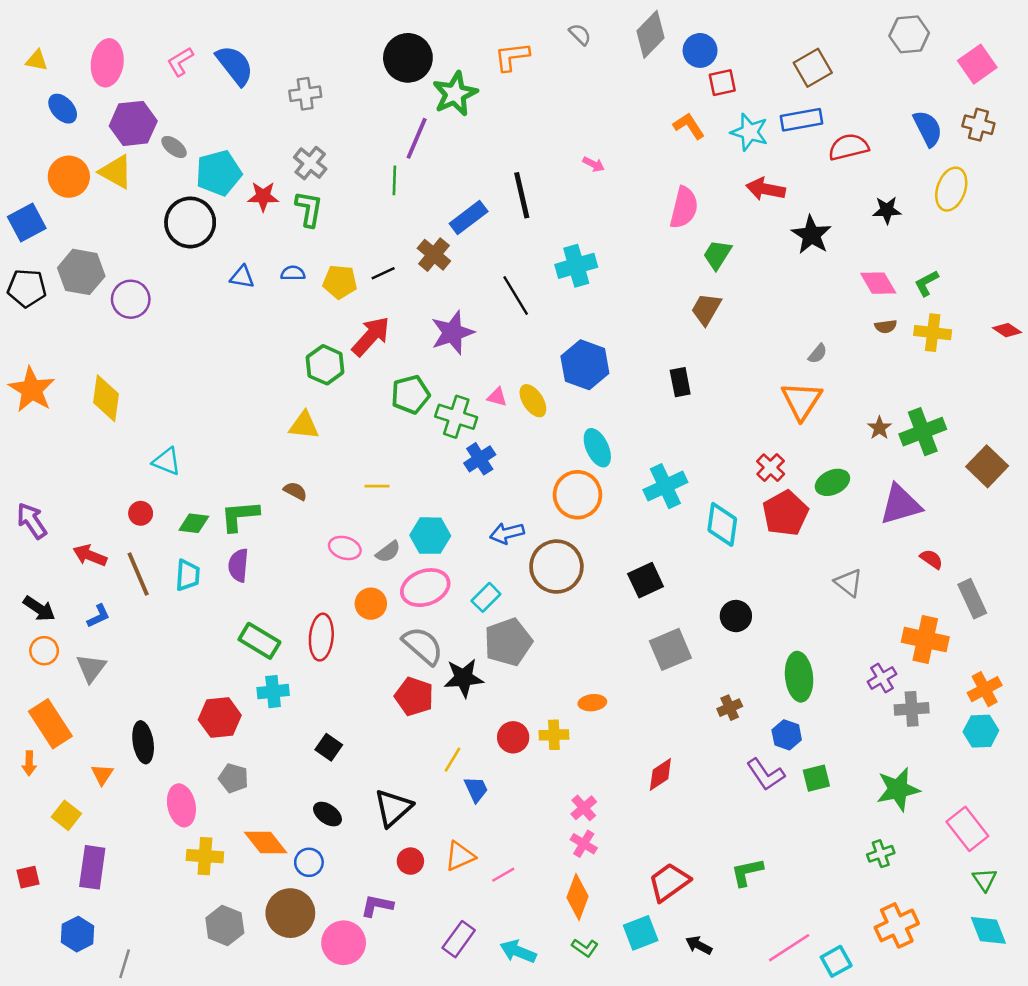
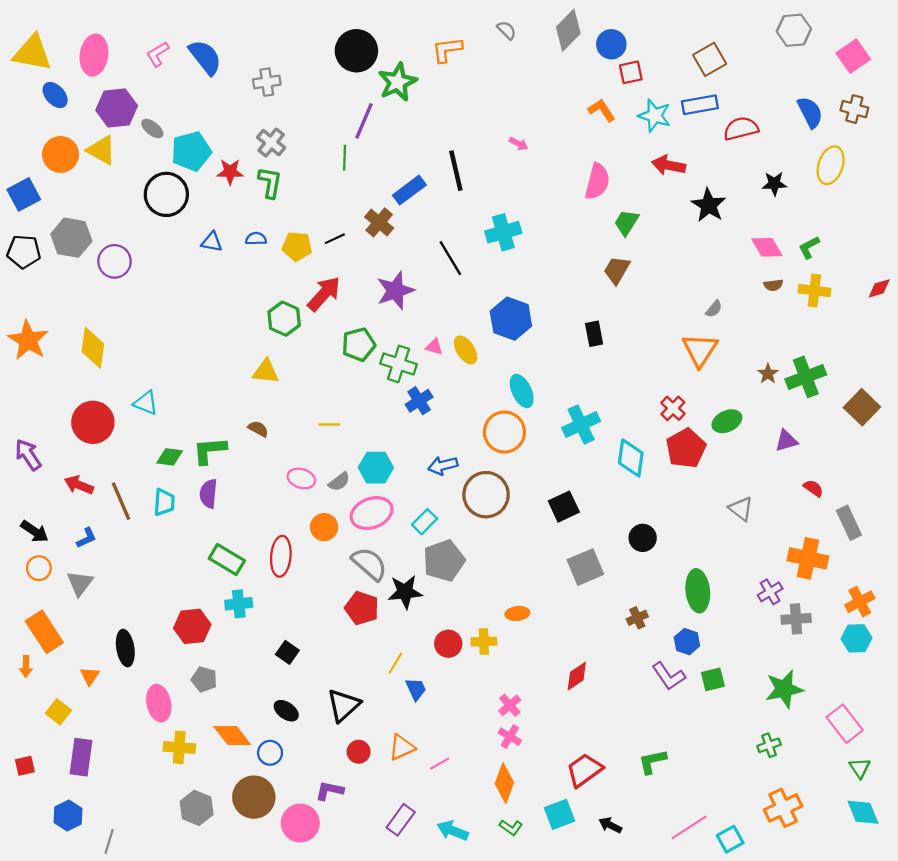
yellow triangle: (37, 60) -> (32, 53), size x2.0
red diamond: (1007, 330) -> (879, 288), turned -50
purple triangle: (901, 505) -> (786, 441), size x0.6
red circle: (141, 513) -> (93, 422), moved, size x2.0

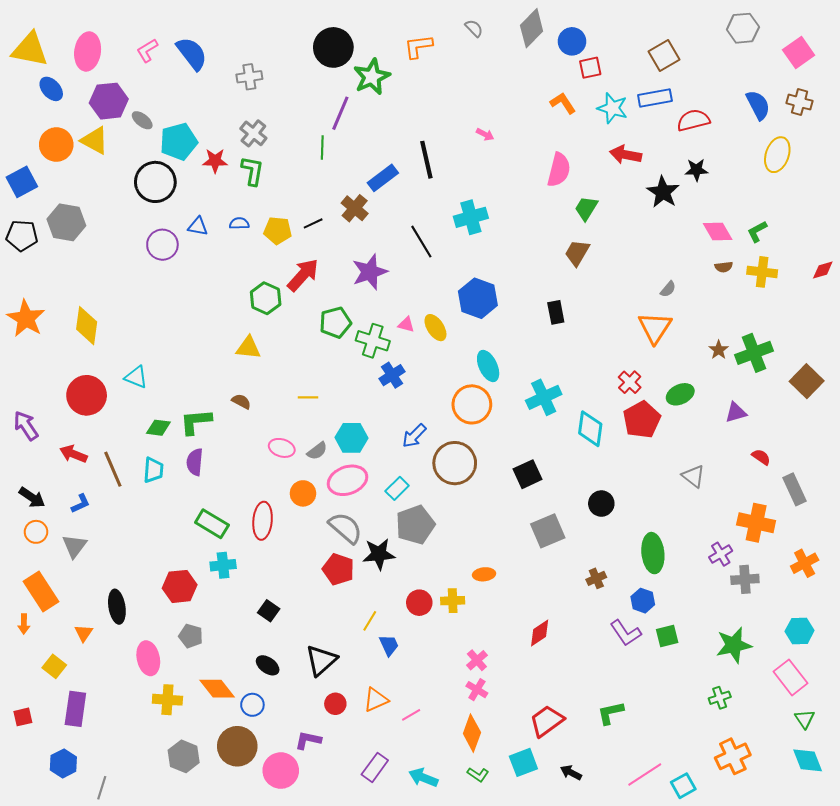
black star: (774, 184) -> (696, 170), moved
purple circle: (114, 261) -> (162, 245), moved
blue arrow: (443, 466) -> (414, 436), turned -32
cyan hexagon: (857, 638) -> (800, 631), moved

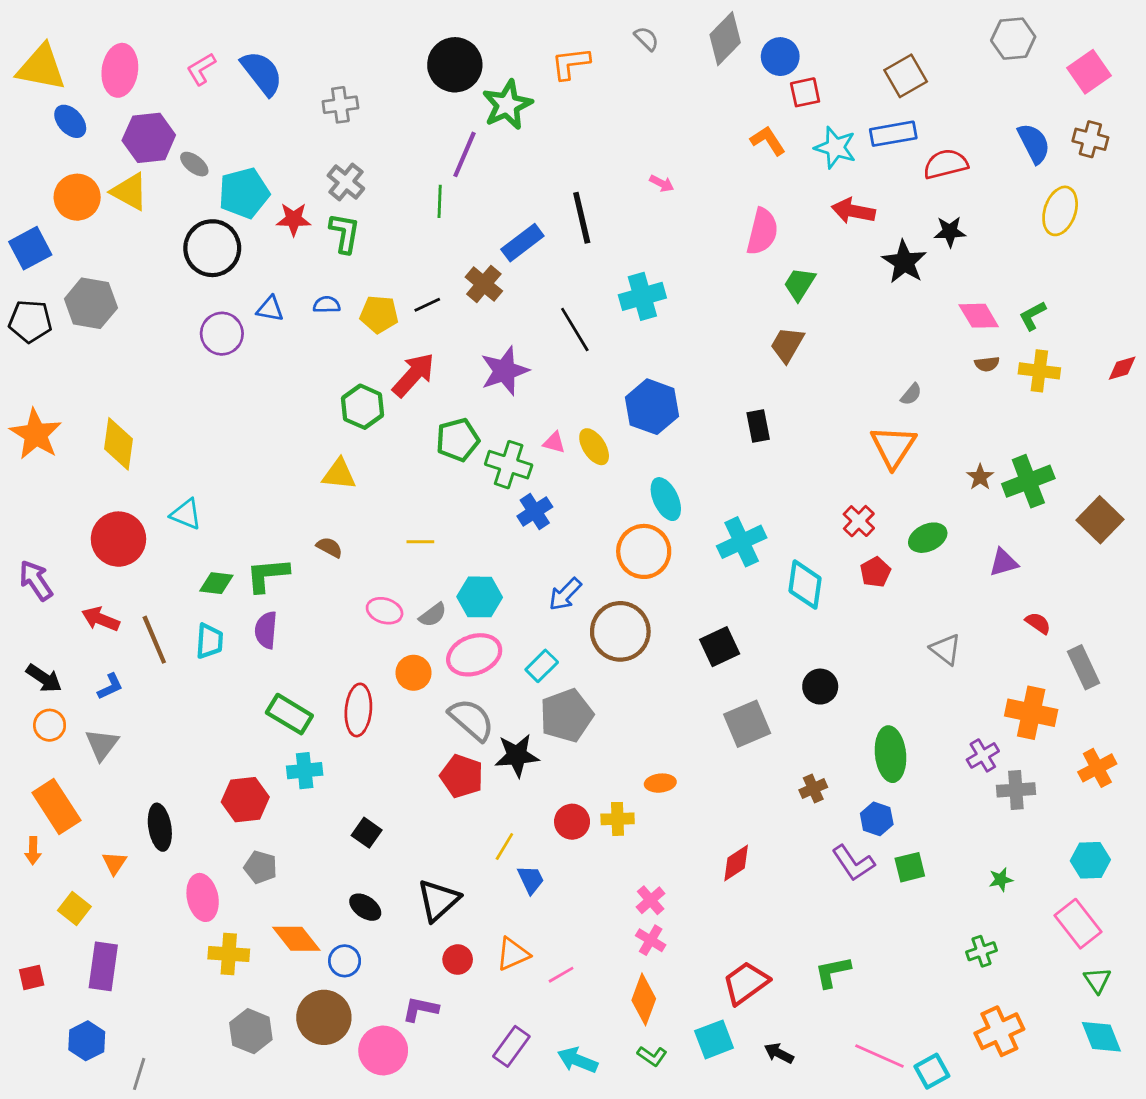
red pentagon: (642, 420) -> (875, 572), size x0.6
green star: (734, 645) -> (1001, 880), size x0.5
pink line: (645, 775) -> (879, 1056), turned 57

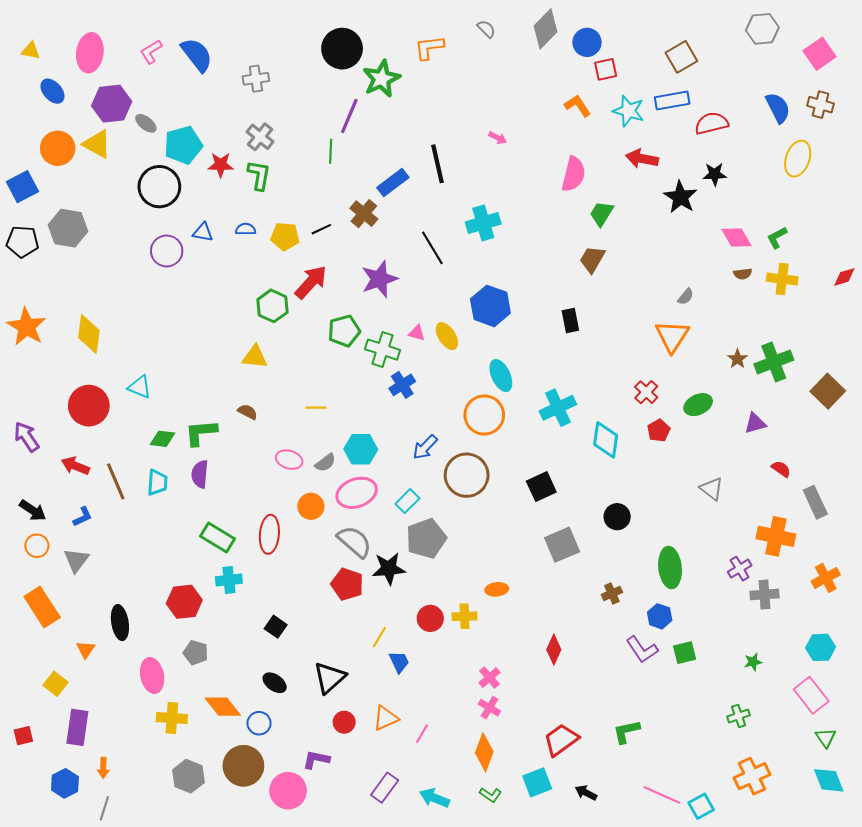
yellow triangle: (41, 68) -> (31, 51), size x0.5
orange arrow: (33, 851) -> (103, 768), moved
red diamond: (736, 863) -> (554, 650), turned -32
pink line: (561, 975) -> (422, 734), turned -30

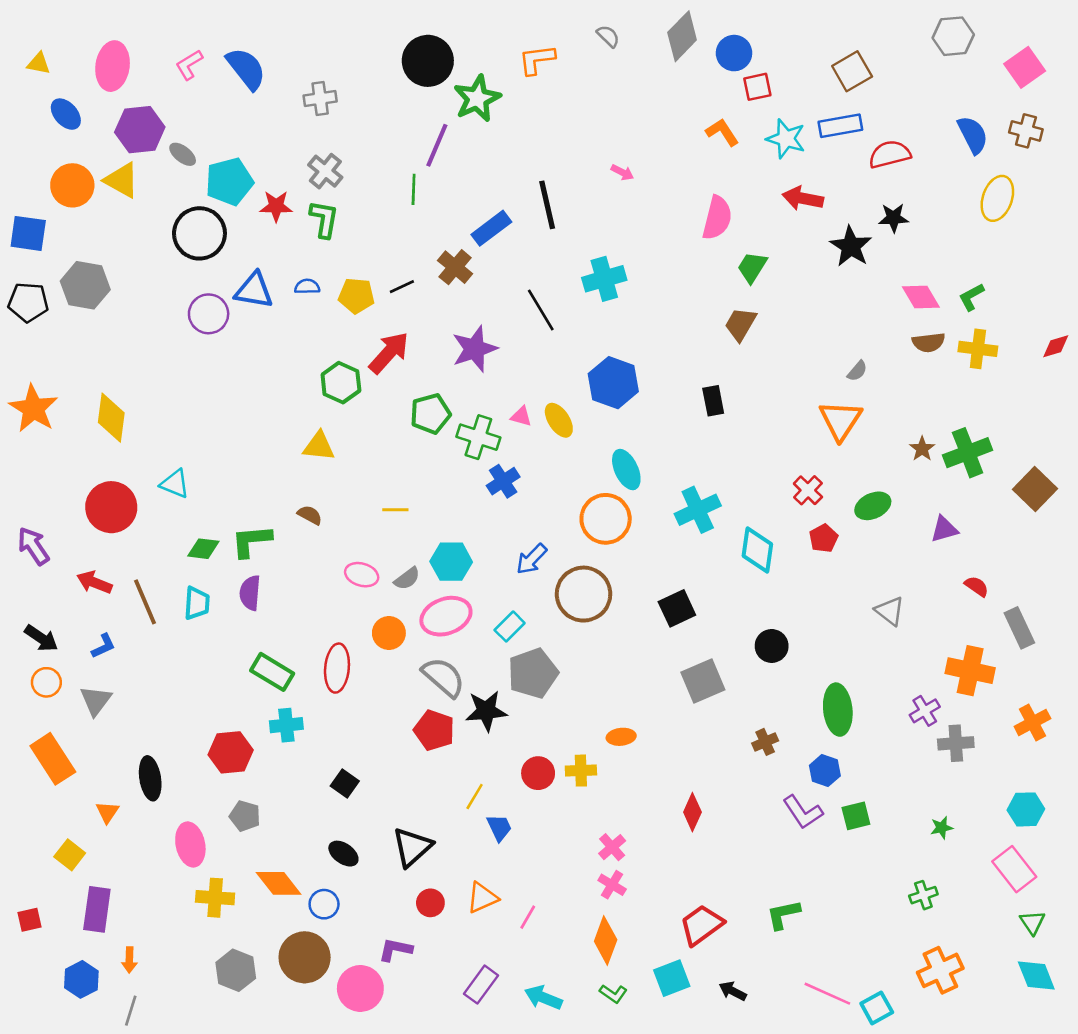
blue square: (22, 187) -> (28, 233), turned 36
blue triangle: (203, 232) -> (254, 290), size x1.5
brown semicircle: (743, 274) -> (929, 342), size x1.4

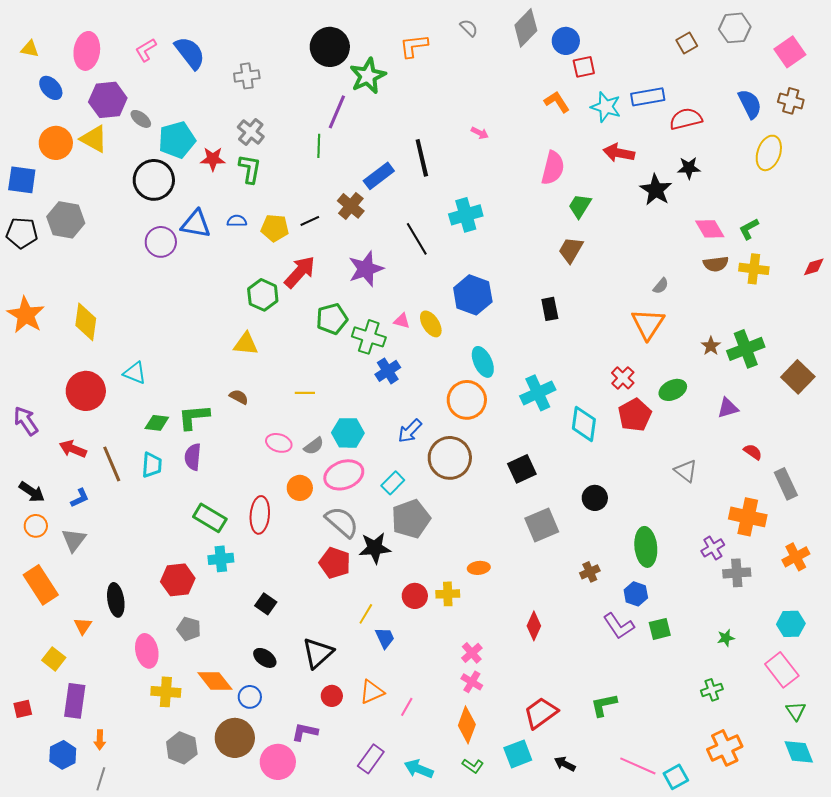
brown square: (852, 71) -> (687, 43), moved, size x0.7
red pentagon: (824, 538) -> (635, 415), size x1.5

